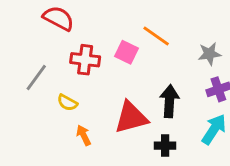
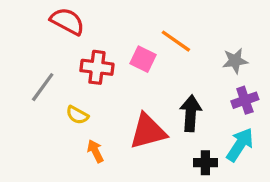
black cross: (165, 146) -> (205, 163), moved

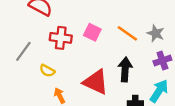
orange line: (176, 41) -> (127, 33), moved
gray star: (235, 61) -> (156, 33), turned 30
red triangle: (148, 131) -> (96, 82), turned 40

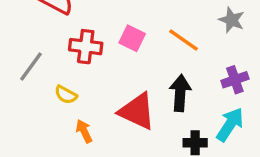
gray star: (156, 33) -> (232, 20), moved

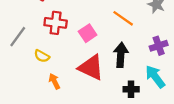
pink square: (132, 38) -> (88, 33), moved, turned 30
cyan arrow: (230, 125) -> (155, 77), turned -70

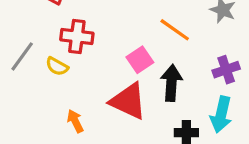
pink square: (88, 33) -> (140, 60), moved
yellow semicircle: (42, 56) -> (57, 66), moved
cyan arrow: (155, 77) -> (221, 114), turned -130

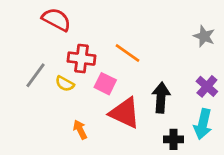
orange line: (175, 30) -> (127, 53), moved
pink square: (140, 60) -> (105, 84), moved, turned -30
purple cross: (226, 70) -> (207, 86), turned -30

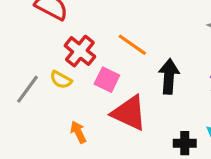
red cross: (81, 59) -> (80, 51), turned 32
gray line: (35, 75) -> (27, 89), moved
black arrow: (161, 98) -> (169, 76), moved

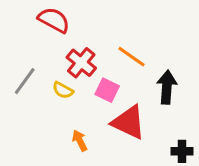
gray line: (27, 89) -> (25, 81), moved

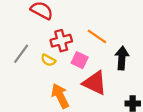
red cross: (81, 63) -> (61, 41), turned 36
orange arrow: (80, 141) -> (60, 96), size x1.6

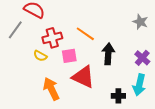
gray line: (21, 54) -> (15, 30), moved
pink square: (80, 60) -> (69, 56), turned -35

